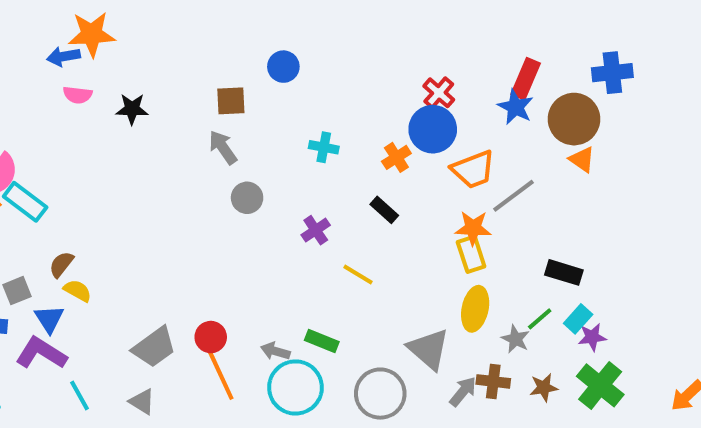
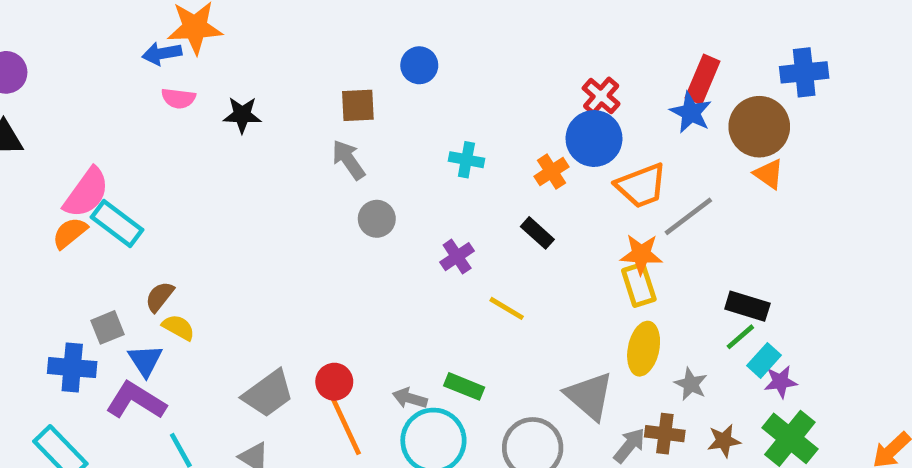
green line: (540, 319) -> (740, 337), moved

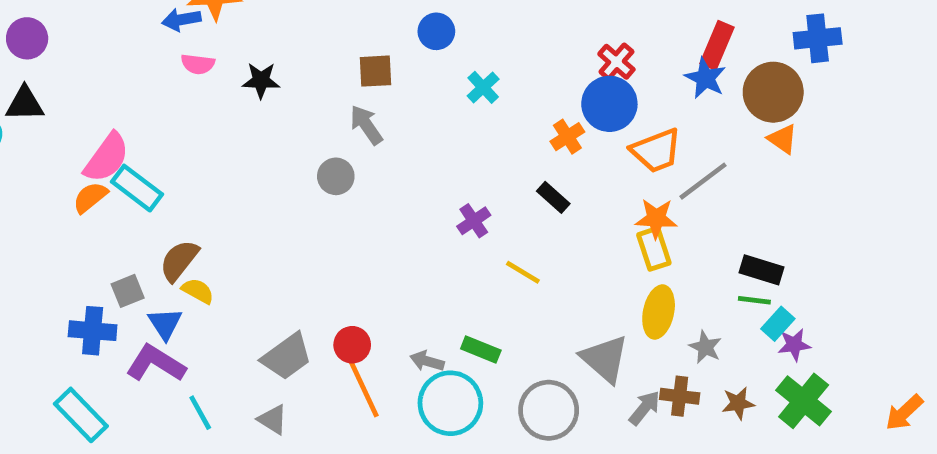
cyan cross: (466, 160) -> (483, 87), moved, turned 36
gray circle: (377, 219) -> (336, 176), moved
brown semicircle: (160, 297) -> (179, 261), size x1.4
green line: (740, 337) -> (754, 300), turned 48

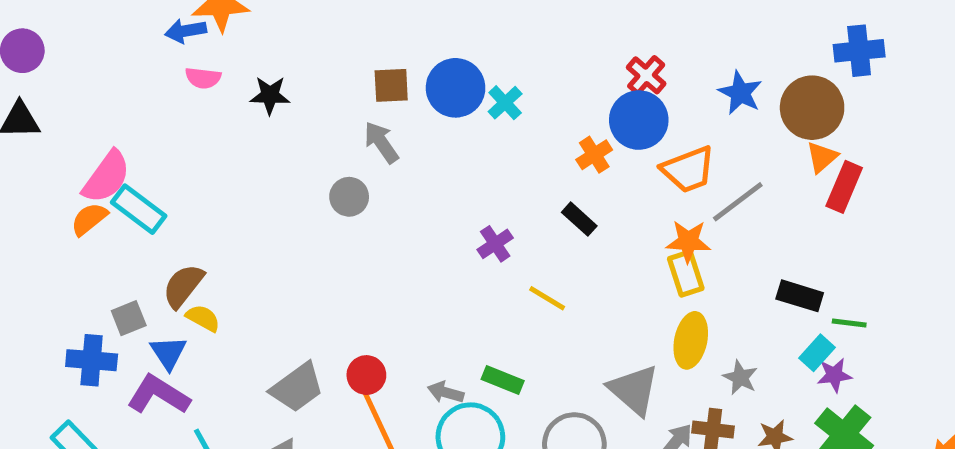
blue circle: (436, 31) -> (456, 88), moved, size x1.5
red rectangle: (717, 45) -> (844, 187), moved
orange triangle: (783, 139) -> (822, 157), turned 44
green line: (754, 300) -> (849, 323), moved

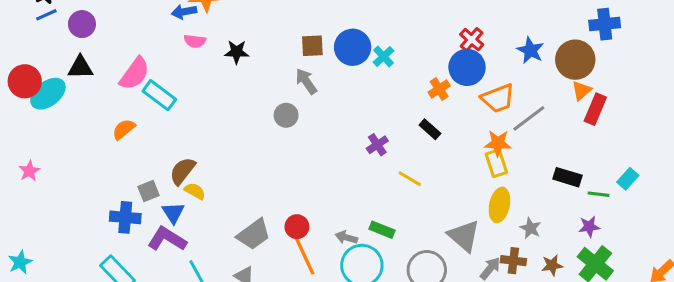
pink semicircle: (106, 177) -> (135, 74), moved
cyan rectangle: (139, 209) -> (159, 95), moved
cyan rectangle: (817, 353) -> (628, 179), moved

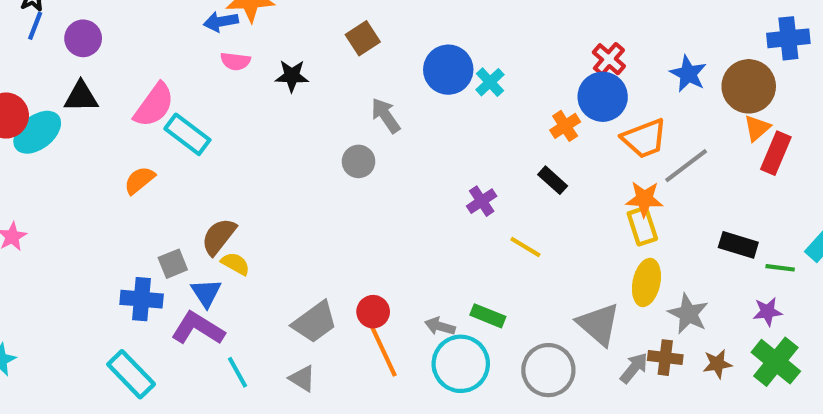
blue line: (46, 15) -> (35, 26), turned -45
brown square: (312, 46) -> (363, 38), moved, turned -30
gray star: (530, 228) -> (688, 314), size x1.4

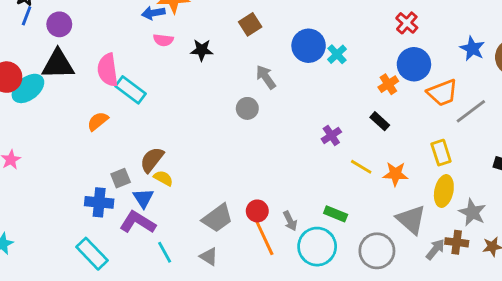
red cross: (609, 59) -> (407, 23), moved
black triangle: (81, 97) -> (58, 64), size x1.4
pink semicircle: (154, 105) -> (108, 70), turned 136
orange star: (644, 199) -> (395, 174), moved
gray arrow: (440, 326) -> (290, 221), moved, turned -132

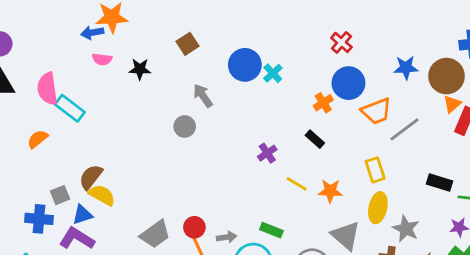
blue star: (472, 49) -> (406, 68), turned -30
yellow semicircle: (163, 178) -> (102, 195), size x1.4
blue triangle: (143, 198) -> (82, 215), turned 45
gray arrow: (290, 221) -> (227, 237), turned -72

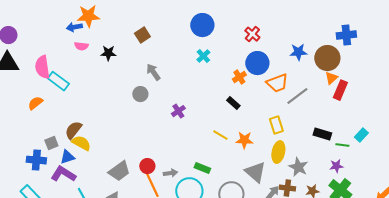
blue circle: (245, 65) -> (202, 25), moved
purple cross: (267, 153) -> (178, 111), moved

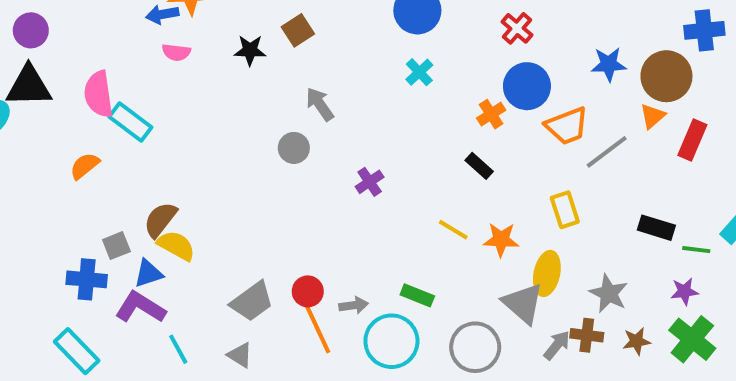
black star: (108, 53) -> (250, 50), moved
orange triangle: (331, 78) -> (652, 116), moved
yellow ellipse: (278, 152) -> (547, 273), moved

